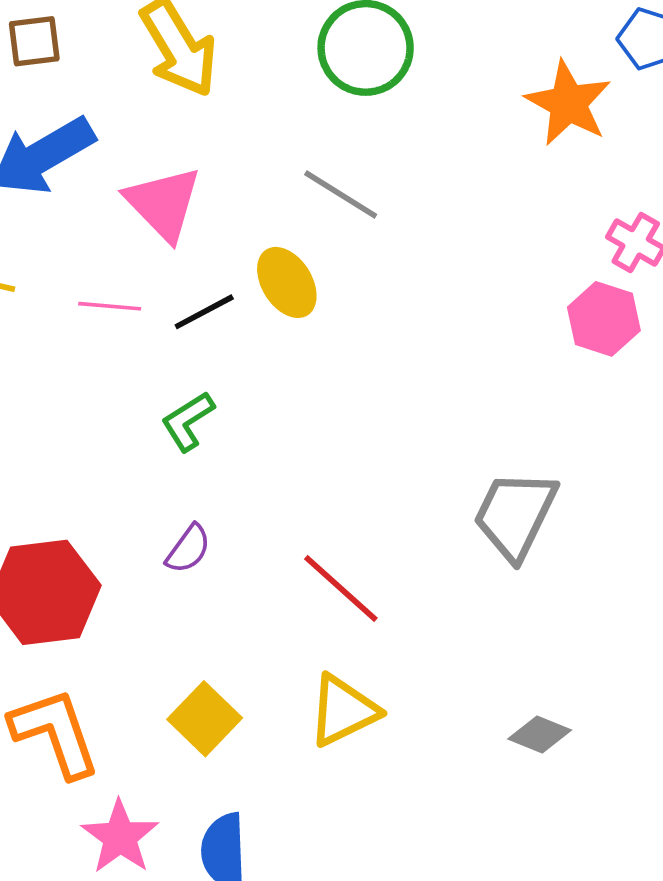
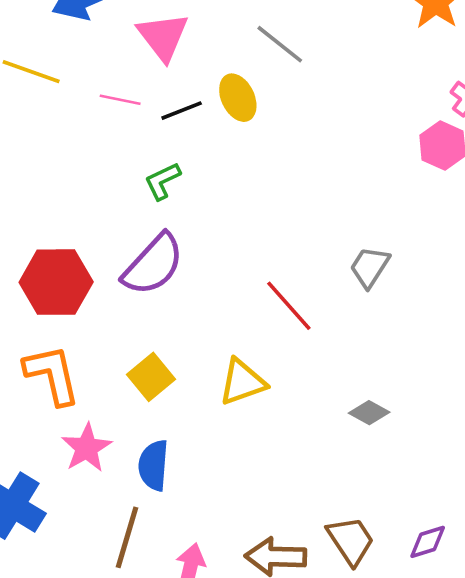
gray trapezoid: (515, 515) -> (370, 267), size x0.7
purple semicircle: (188, 549) -> (153, 265), size x2.0
red line: (341, 588) -> (289, 306), moved

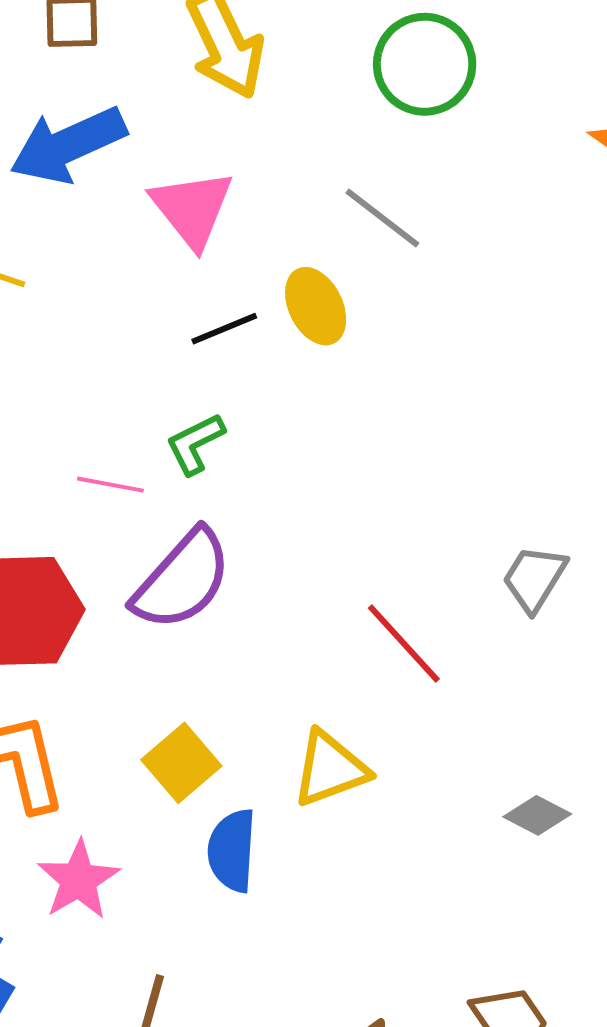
pink line: (120, 100) -> (110, 485), moved
blue semicircle: (153, 465) -> (232, 850), moved

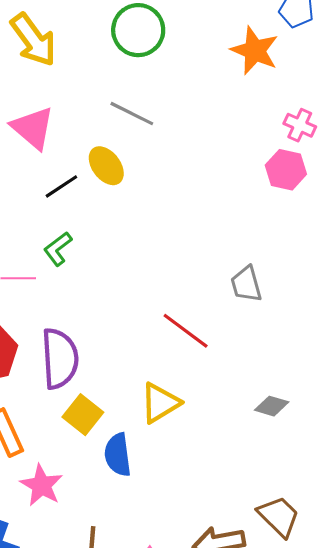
gray trapezoid: (534, 578) -> (246, 284), turned -36
purple semicircle: (182, 580) -> (60, 359), moved, turned -34

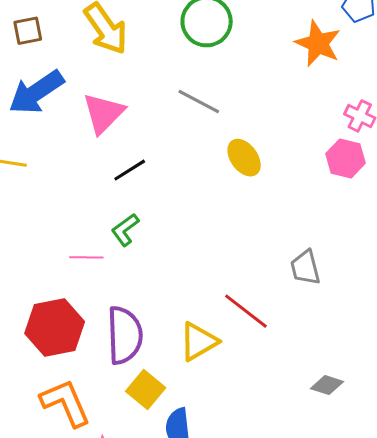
pink triangle: (33, 128) -> (103, 113), turned 33
yellow ellipse: (106, 166) -> (244, 158), moved
yellow triangle: (160, 403) -> (199, 342), moved

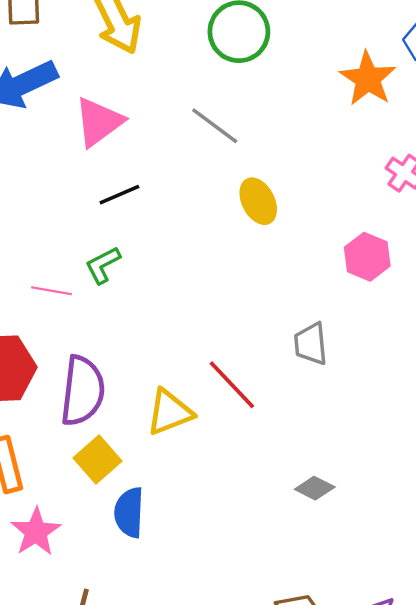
pink hexagon: (346, 158) -> (367, 257), moved

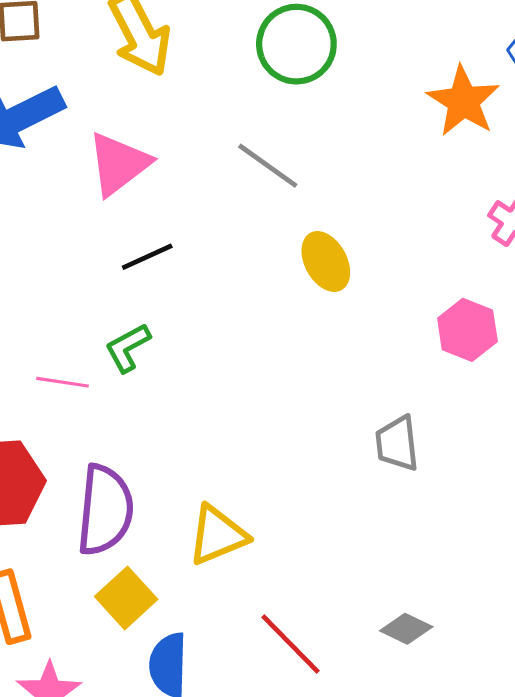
red line: (232, 385) -> (290, 644), moved

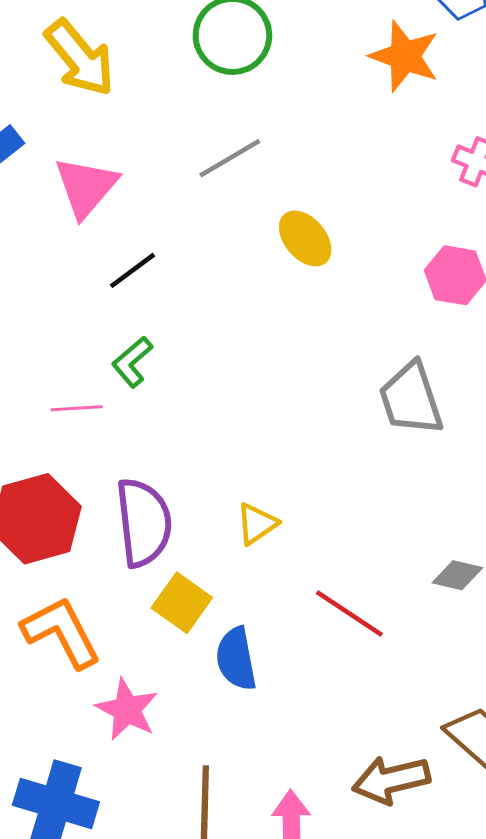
gray line: (268, 166) -> (230, 158), turned -54
gray trapezoid: (397, 443) -> (411, 399), size x1.4
yellow triangle: (217, 535) -> (257, 524), size x0.7

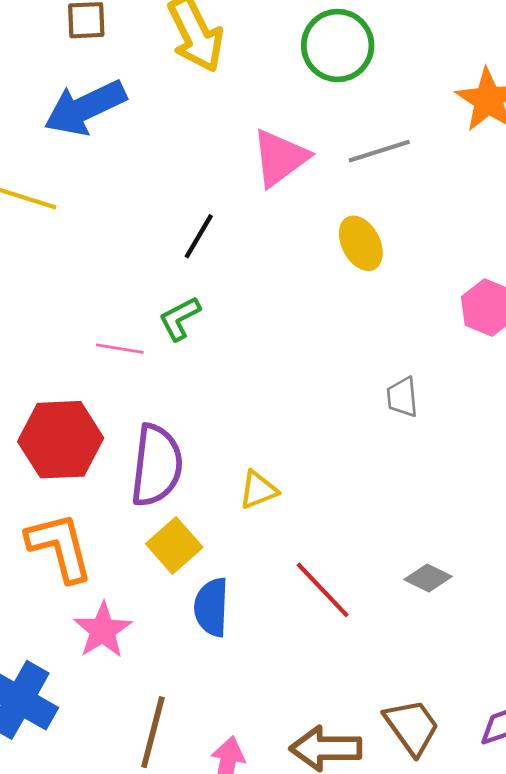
gray line: (230, 158) -> (379, 151), moved
pink triangle: (86, 187) -> (280, 158), moved
black line: (132, 270) -> (199, 236), turned -36
gray trapezoid: (411, 399) -> (402, 397), moved, size x0.6

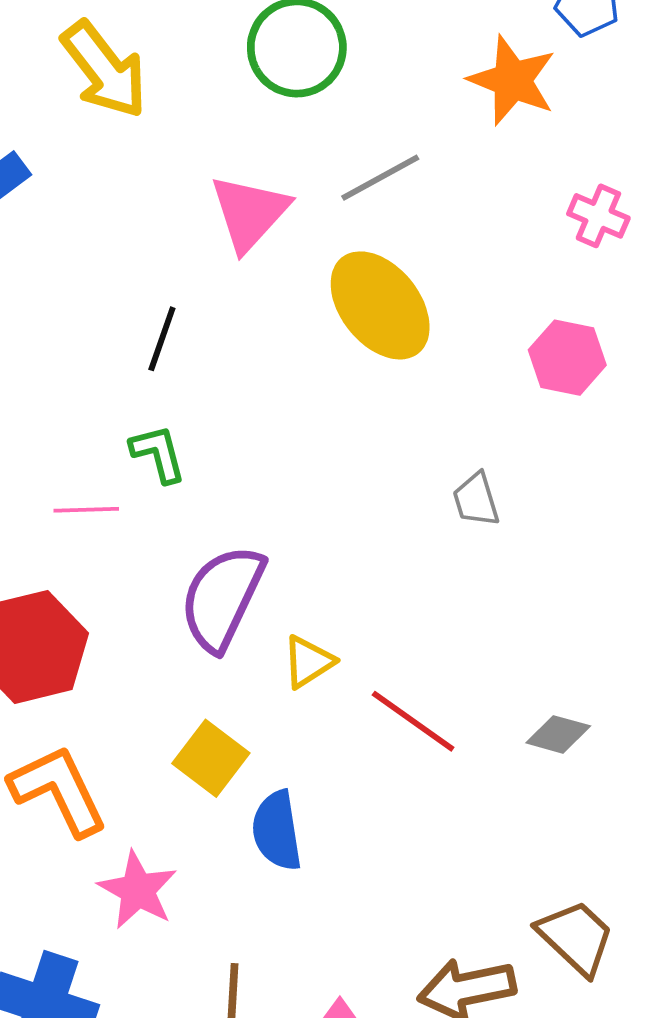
yellow ellipse: (361, 243) -> (380, 305), size x1.5
green L-shape: (180, 318) -> (158, 454), turned 114
purple semicircle: (157, 465) -> (222, 598), moved, turned -150
red line: (323, 590) -> (413, 721), moved

